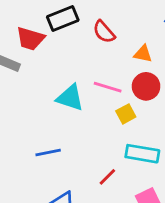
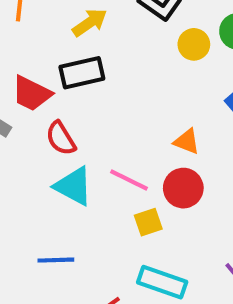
red semicircle: (104, 32) -> (61, 138), moved
blue line: (48, 152) -> (56, 260), moved

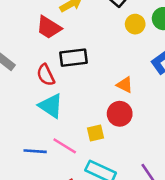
black rectangle: (82, 73) -> (73, 58), moved
red trapezoid: (32, 93) -> (49, 27), moved
pink line: (129, 180) -> (65, 146), moved

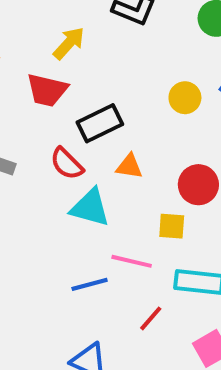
yellow circle: (135, 24) -> (185, 98), moved
orange triangle: (125, 85) -> (129, 166), moved
yellow square: (96, 133) -> (172, 226), turned 36

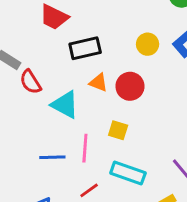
red semicircle: (67, 164) -> (30, 82), moved
red circle: (198, 185) -> (130, 86), moved
pink line: (132, 261) -> (85, 148), turned 68

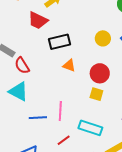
red circle: (130, 86) -> (100, 73), moved
cyan triangle: (65, 105) -> (18, 91), moved
yellow square: (118, 130) -> (96, 94), moved

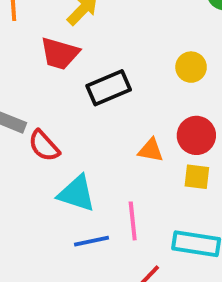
orange triangle: (69, 65) -> (151, 150), moved
cyan triangle: (18, 91) -> (77, 194), moved

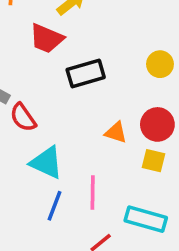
blue line: (92, 241) -> (55, 206), turned -64

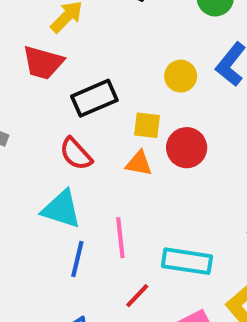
red semicircle: (23, 117) -> (76, 154), moved
yellow square: (153, 161) -> (147, 125), moved

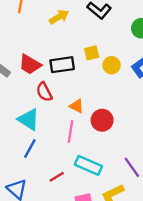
red trapezoid: (43, 63) -> (30, 64), moved
yellow square: (147, 125) -> (92, 53), moved, turned -35
red circle: (187, 148) -> (102, 120), moved
pink line: (120, 238) -> (70, 132), moved

